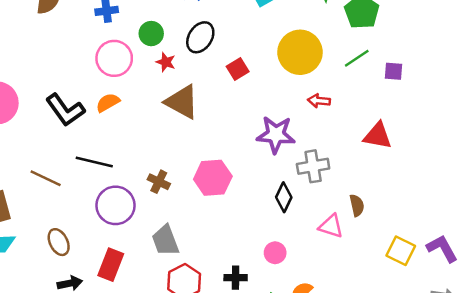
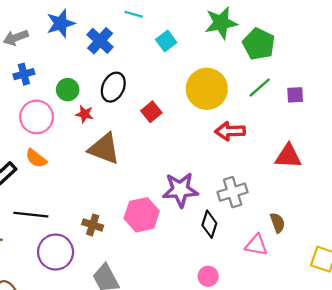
red arrow: (319, 101) -> (230, 131), size x1.4
orange semicircle: (108, 103) -> (36, 158), turned -105
purple star: (276, 135) -> (180, 190), moved

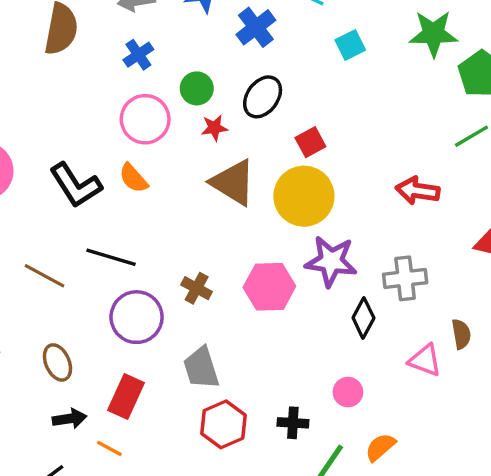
blue cross: (24, 74) -> (138, 55), turned -30
yellow circle: (207, 89) -> (304, 196), moved
red star: (84, 114) -> (214, 128), turned -30

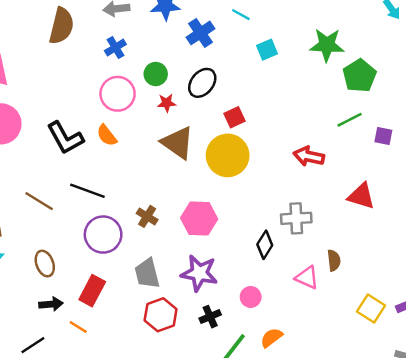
purple star: (331, 261) -> (199, 273), moved
black cross: (293, 423) -> (210, 317), turned -30

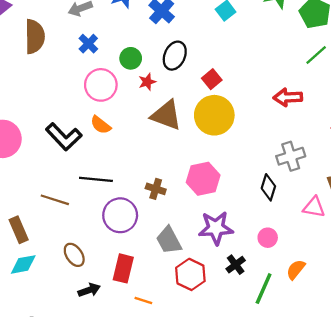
orange line: (78, 327) -> (143, 300), moved

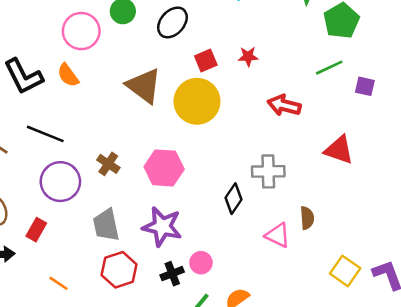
red star: (147, 82) -> (248, 56), moved
pink circle: (268, 238) -> (201, 263), moved
red rectangle: (123, 268) -> (36, 230), moved, size x0.7

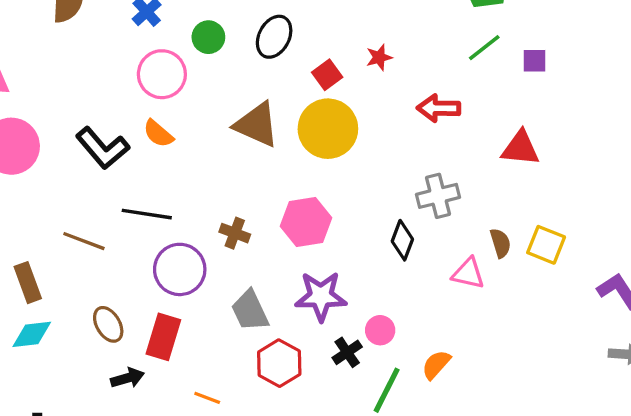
red rectangle: (36, 230) -> (163, 337), size x1.5
yellow square: (345, 271) -> (546, 245), moved

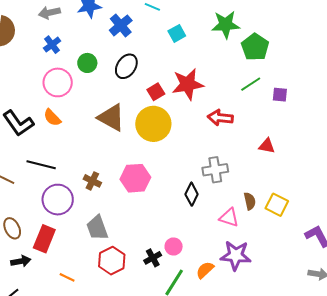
red star: (379, 57) -> (188, 84), size x2.0
red triangle: (520, 148) -> (267, 146), size x0.7
purple star: (321, 296) -> (236, 255), moved

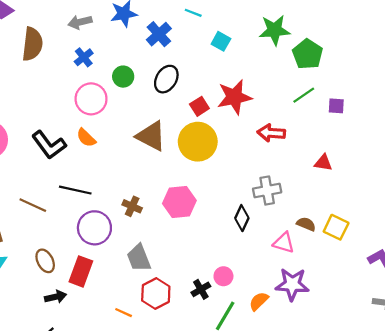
cyan square: (177, 33) -> (221, 41), turned -30
brown semicircle: (250, 201) -> (306, 224), turned -54
orange line: (67, 277) -> (124, 313), moved

